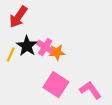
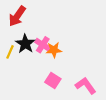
pink square: (56, 85) -> (53, 81), size x0.7

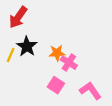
pink cross: (43, 45) -> (69, 63), moved

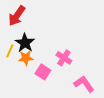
orange star: (57, 53) -> (26, 58), moved
pink square: (56, 85) -> (43, 72), moved

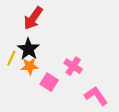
red arrow: (17, 16) -> (33, 18), moved

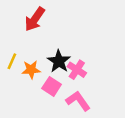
black star: (29, 49) -> (59, 61), moved
pink L-shape: (96, 96) -> (78, 101), moved

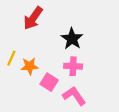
black star: (59, 61) -> (72, 39), moved
pink cross: (77, 70) -> (73, 66), turned -30

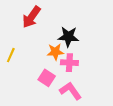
black star: (72, 39) -> (68, 37), turned -30
orange star: (30, 66) -> (55, 52), moved

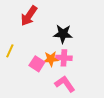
orange star: (55, 52) -> (51, 59), moved
pink square: (47, 78) -> (37, 64), moved

